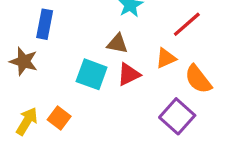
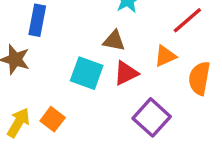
orange semicircle: (198, 79) -> (199, 78), turned 48
purple square: (177, 116) -> (152, 117), moved

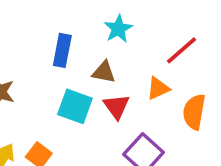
blue rectangle: (37, 20) -> (62, 50), moved
red triangle: (126, 73) -> (116, 106), turned -40

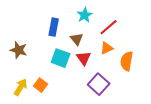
red line: (182, 50) -> (109, 27), moved
brown triangle: (104, 72) -> (77, 39), turned 40

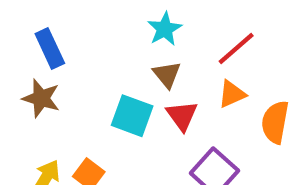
cyan star: (85, 15) -> (165, 29), moved
blue rectangle: (54, 27) -> (50, 49), moved, turned -36

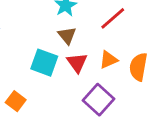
orange triangle: (232, 94) -> (108, 60), moved

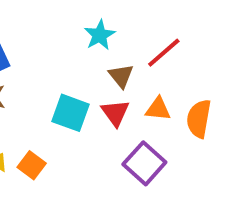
brown triangle: (67, 35) -> (121, 76), moved
orange triangle: (108, 60) -> (158, 109), turned 30

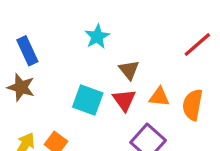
cyan star: (100, 35) -> (97, 37), moved
red line: (164, 53) -> (197, 44), moved

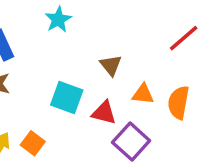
cyan star: (97, 37) -> (58, 19), moved
red triangle: (124, 100) -> (104, 113), moved, turned -40

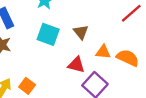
cyan square: (67, 97) -> (48, 34), moved
orange semicircle: (179, 103) -> (128, 58), turned 105

